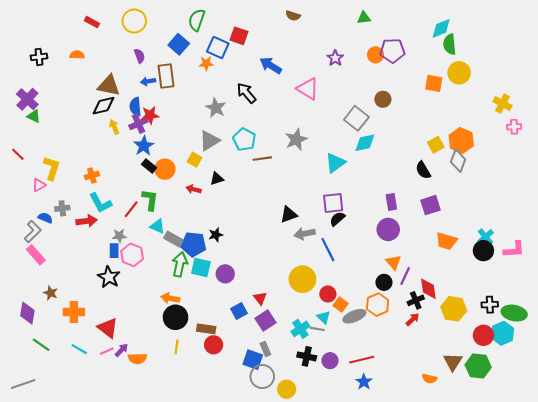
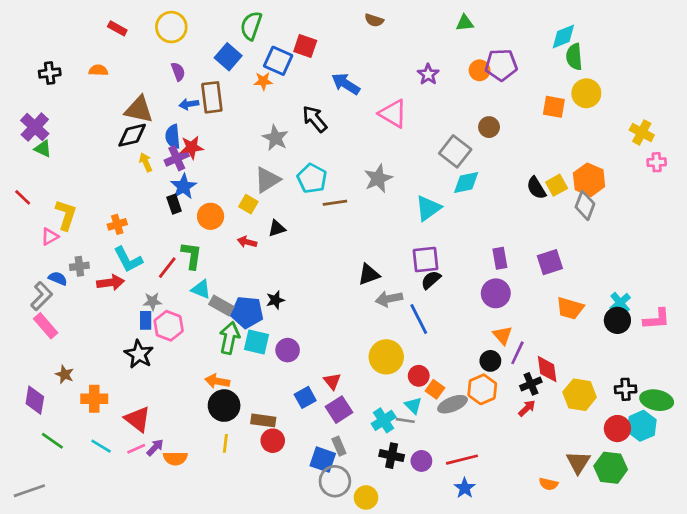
black rectangle: (149, 166) -> (174, 204), moved, turned 32
black semicircle: (423, 170) -> (536, 188), moved

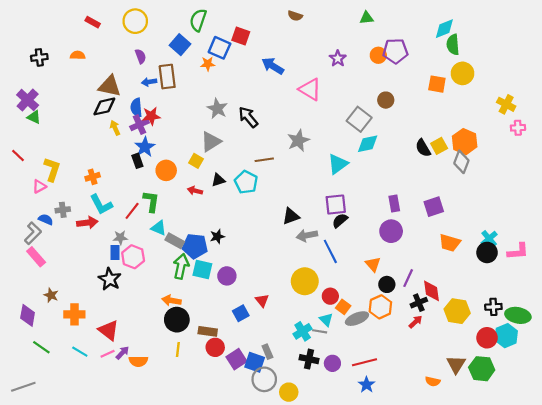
black arrow: (315, 119) -> (248, 117), moved
cyan pentagon: (312, 178) -> (246, 182), moved
orange triangle: (503, 335) -> (373, 264), moved
purple square: (339, 410) -> (237, 359), moved

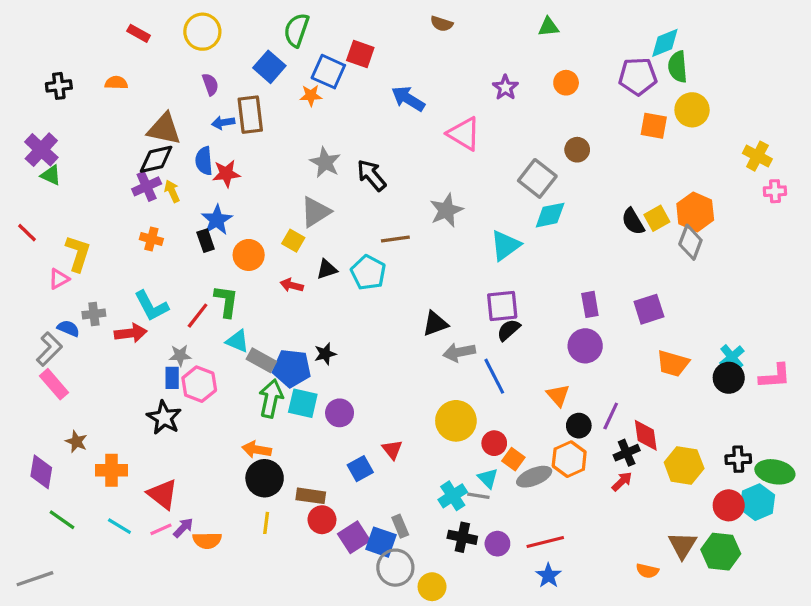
purple pentagon: (395, 51) -> (638, 76), moved
purple cross: (139, 125) -> (147, 186), moved
orange cross: (93, 177) -> (151, 239), moved, turned 32

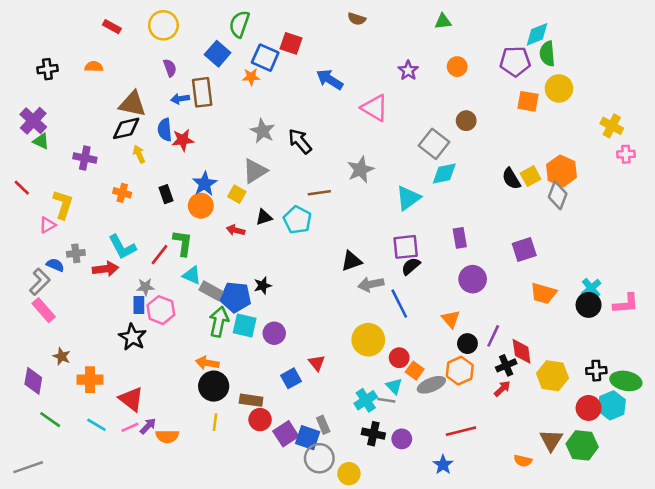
purple cross: (147, 186) -> (85, 158), moved, turned 35
blue star: (217, 220) -> (205, 184), moved
purple rectangle: (590, 304) -> (460, 238), moved
red line: (545, 542) -> (461, 431), moved

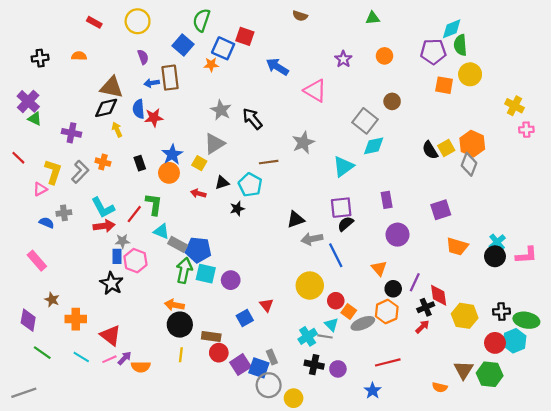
red arrow: (105, 269) -> (104, 226), moved
gray L-shape: (40, 282) -> (80, 172), moved
black star: (263, 286) -> (237, 209), moved

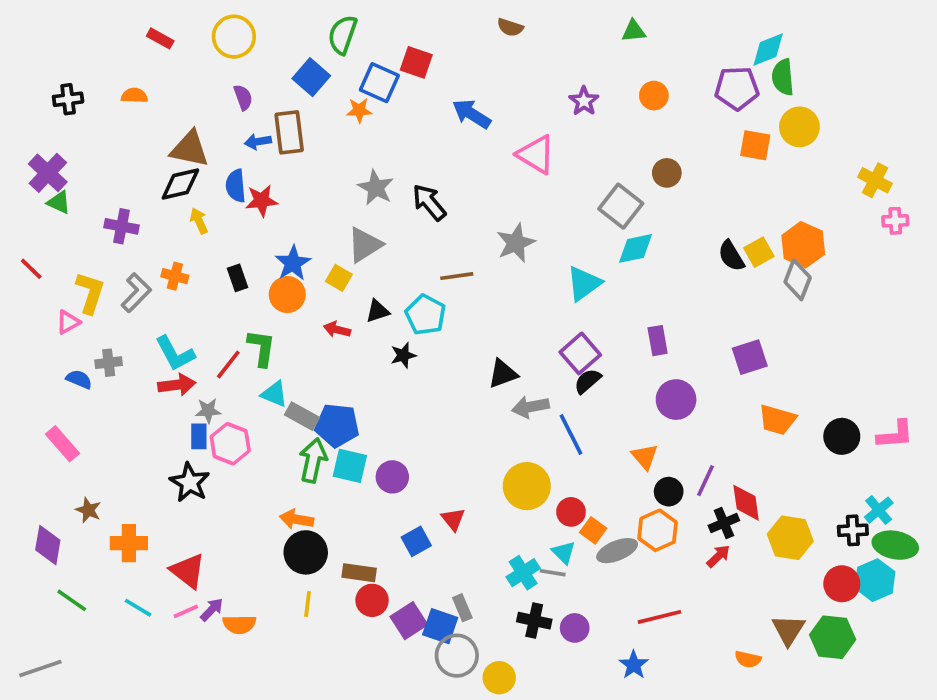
purple square: (341, 208) -> (580, 353), turned -35
cyan cross: (497, 242) -> (879, 510), moved

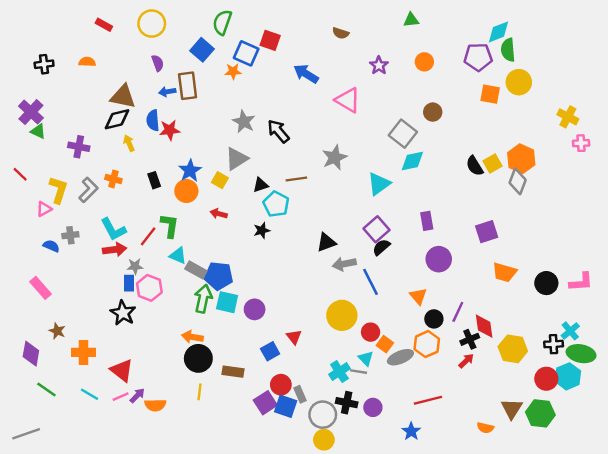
brown semicircle: (510, 27) -> (341, 33), moved
black triangle: (378, 311) -> (261, 185), moved
red circle: (372, 600) -> (281, 385), moved
gray circle: (457, 656) -> (323, 415), moved

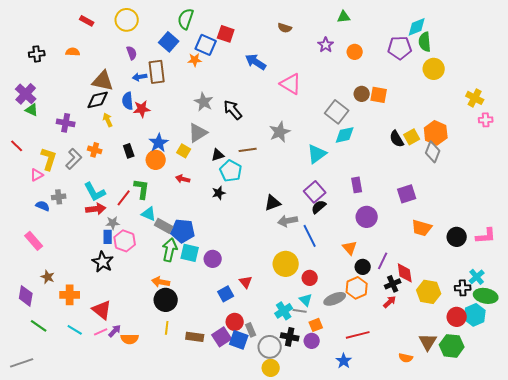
purple star: (379, 65) -> (326, 45), moved
orange square: (490, 94) -> (379, 95), moved
orange square: (385, 344) -> (316, 325), moved, turned 32
brown rectangle: (233, 372) -> (195, 337), moved

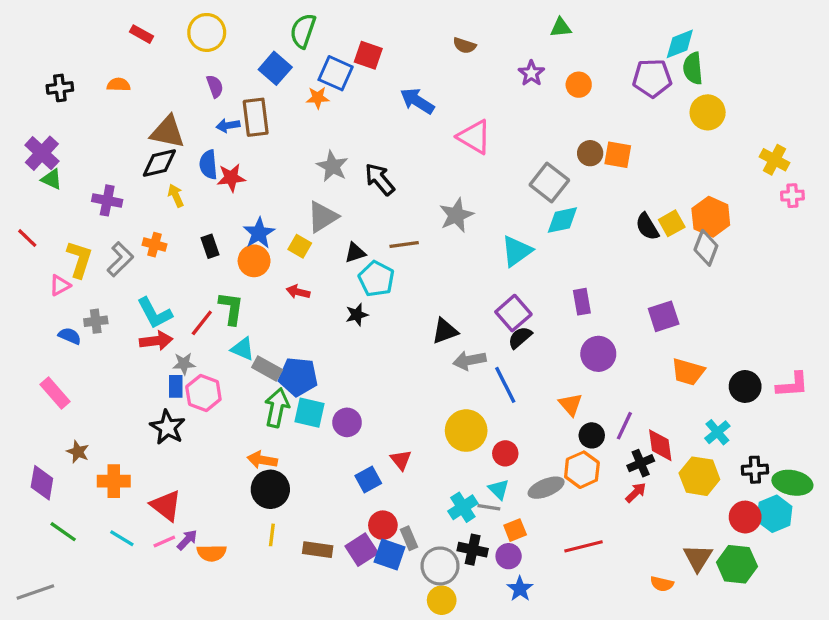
cyan cross: (477, 277) -> (717, 432), moved
blue star: (344, 361) -> (520, 589), moved

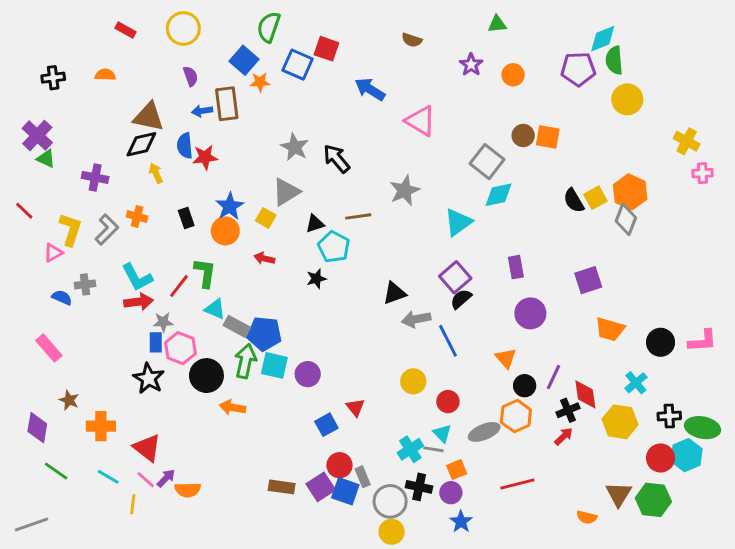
orange star: (318, 98) -> (260, 82), moved
yellow circle: (466, 431) -> (413, 381), size x0.7
black circle: (270, 489) -> (206, 376), moved
yellow line: (272, 535) -> (133, 504), moved
pink line: (164, 541) -> (146, 480), turned 66

